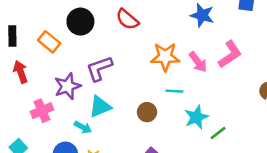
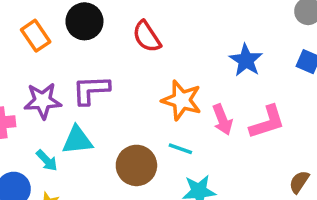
brown circle: (147, 112) -> (136, 165), size x1.5

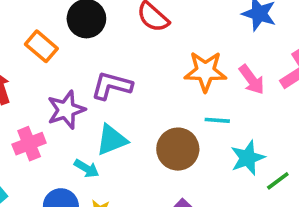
purple L-shape: (91, 90) -> (112, 86), turned 33

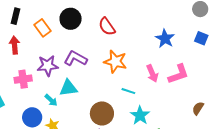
orange star: (205, 71) -> (115, 62), moved
brown circle: (178, 149) -> (102, 113), moved
cyan star: (248, 158) -> (140, 115), turned -30

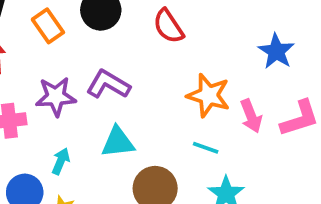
orange star: (115, 62) -> (208, 95), moved
cyan triangle: (68, 88) -> (118, 142), moved
cyan arrow: (51, 100) -> (61, 161), turned -112

